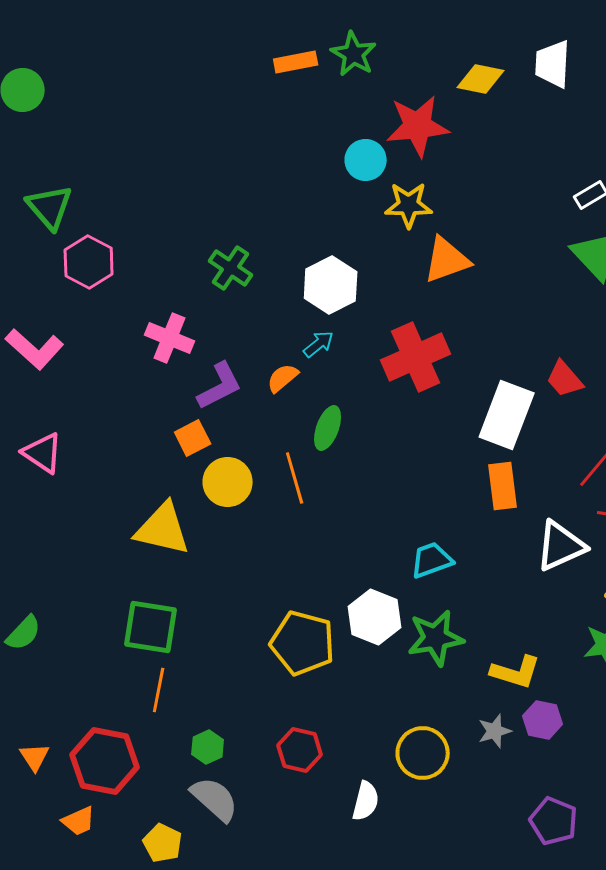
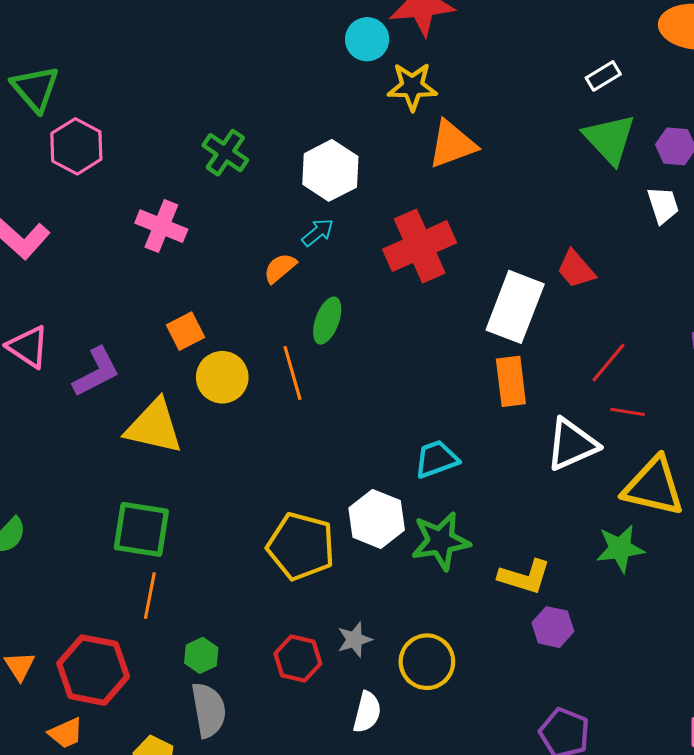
purple L-shape: (220, 386) -> (96, 372), moved
gray star: (495, 731) -> (354, 640), moved
gray semicircle: (215, 799) -> (209, 710), turned 38

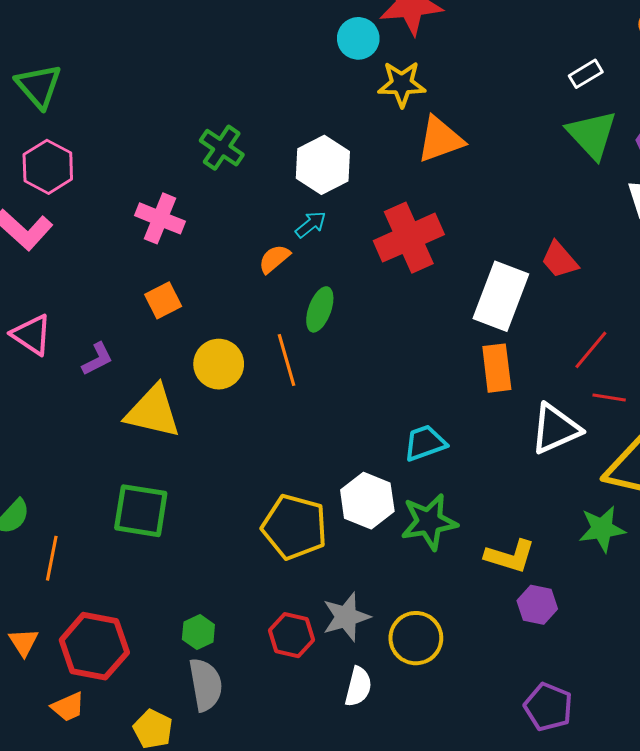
pink hexagon: (76, 146) -> (48, 167), moved
orange square: (185, 331) -> (163, 300), moved
purple L-shape: (96, 372) -> (97, 359), size x0.7
orange line: (150, 596) -> (52, 558), moved
gray star: (354, 640) -> (346, 617), size x1.4

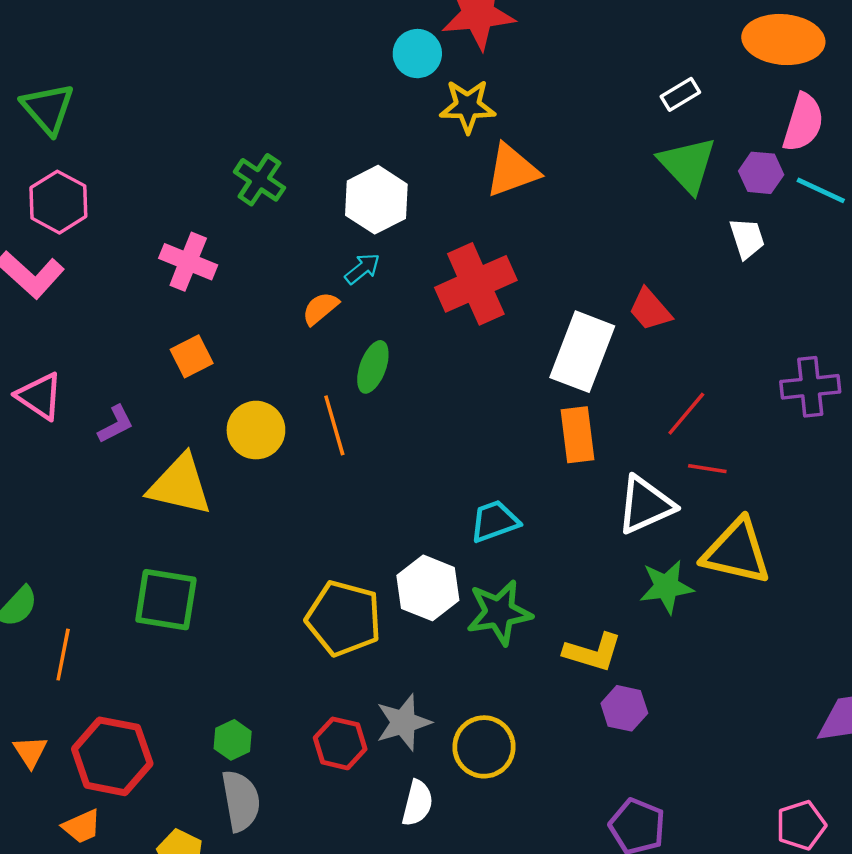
green star: (602, 529) -> (666, 587), moved

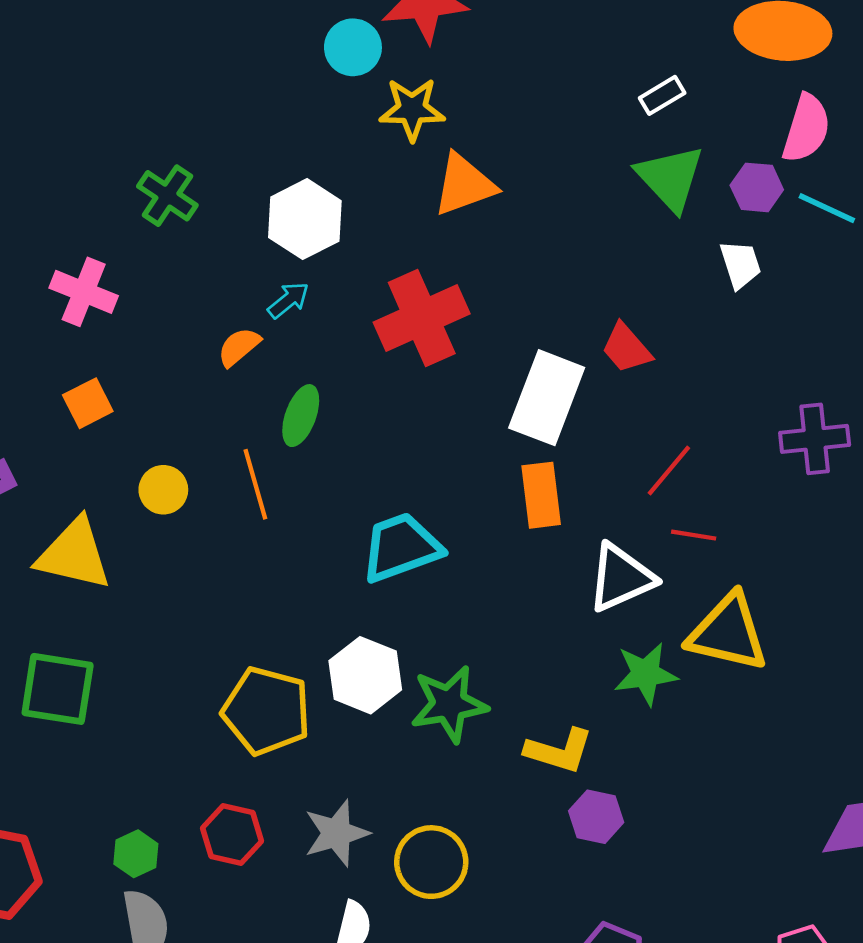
yellow circle: (256, 430) -> (163, 490), size x0.7
cyan trapezoid: (495, 521) -> (401, 547), moved, size x1.4
red hexagon: (340, 743) -> (232, 835), moved

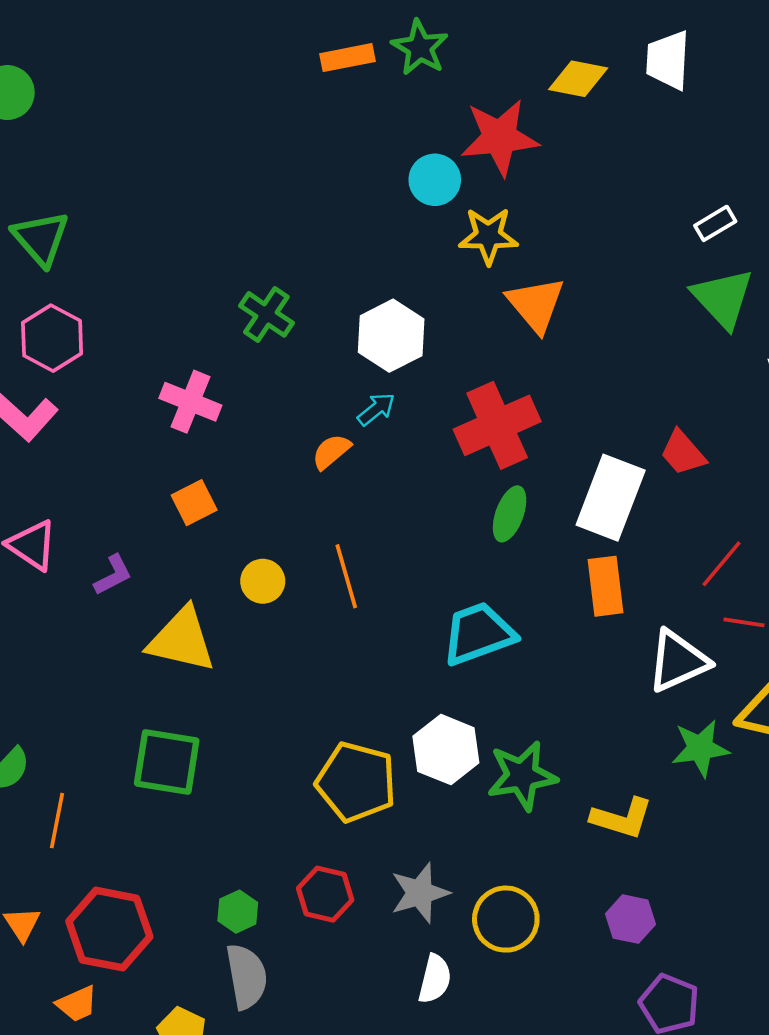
orange triangle: (464, 185) -> (536, 304), turned -50
green ellipse: (301, 416) -> (510, 514), moved
purple hexagon: (596, 817) -> (630, 919), moved

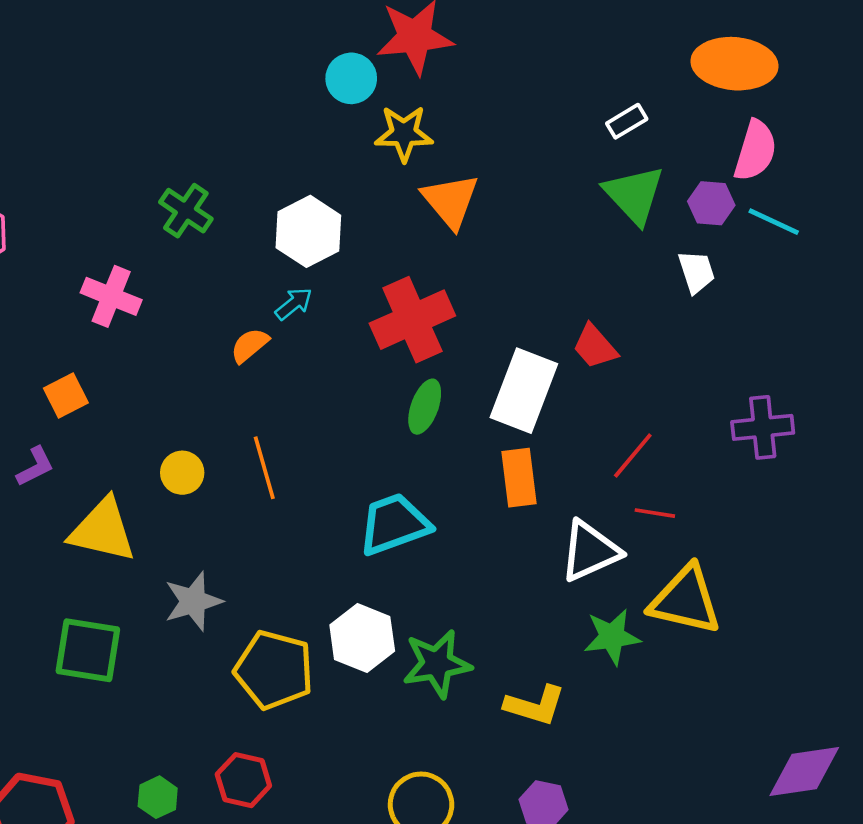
orange square: (194, 503) -> (66, 396), moved
gray star: (420, 893) -> (193, 601), moved

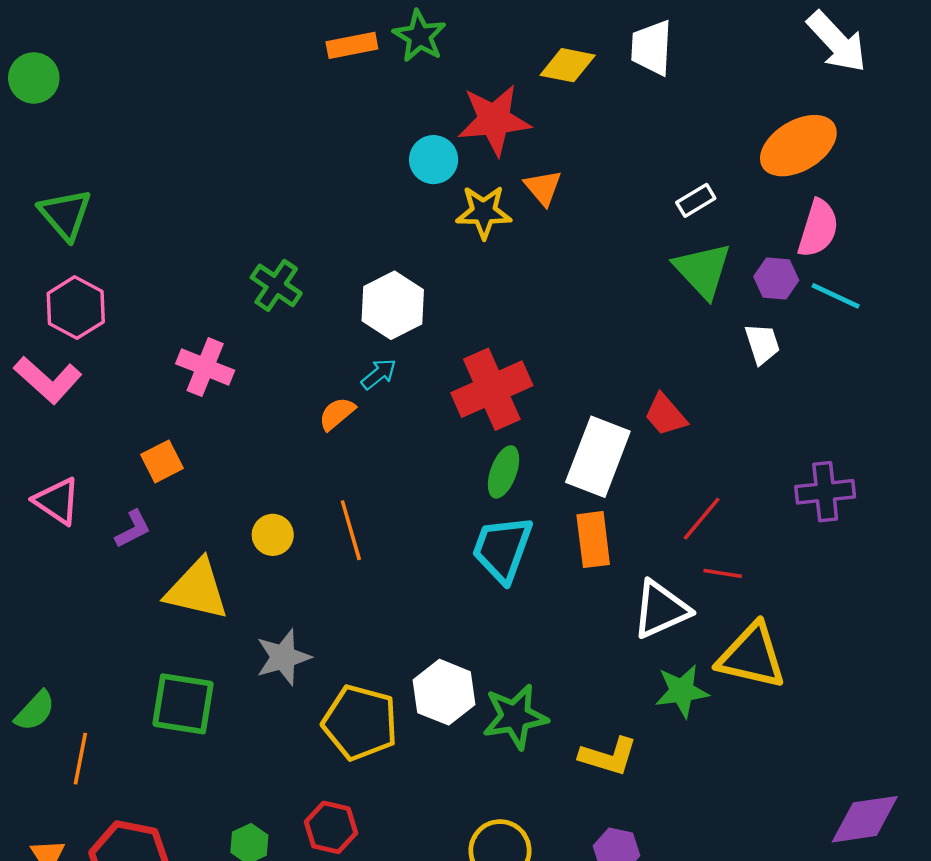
orange ellipse: (735, 64) -> (798, 146), turned -36
orange triangle: (450, 201) -> (543, 188), moved, size x0.7
cyan trapezoid: (394, 524) -> (502, 549), moved, turned -50

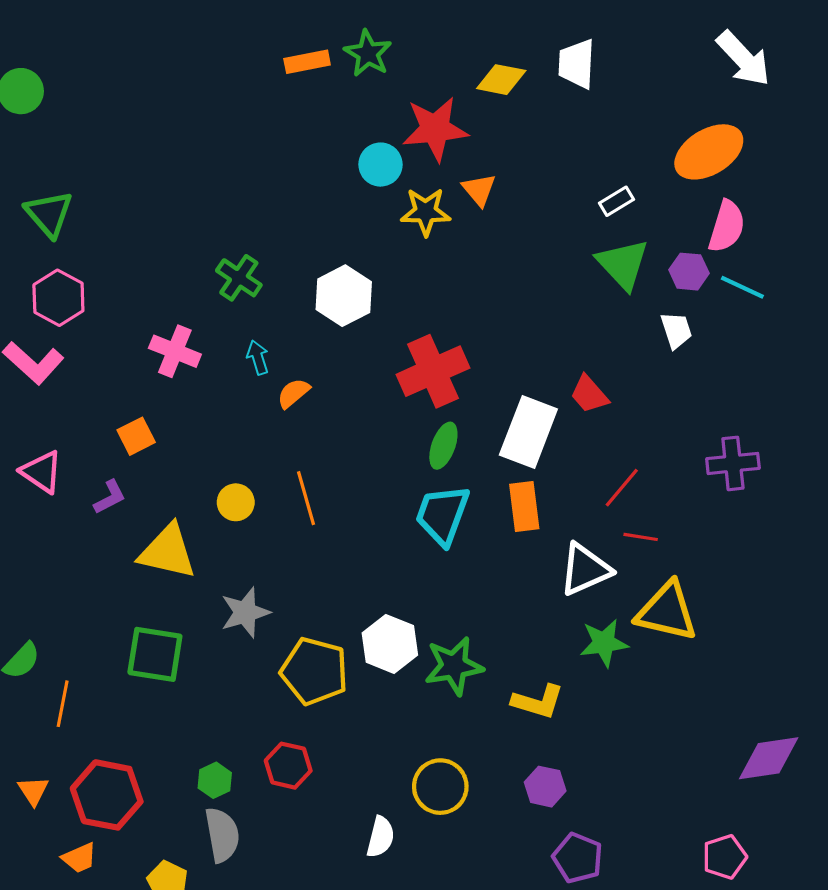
cyan arrow: (379, 374) -> (258, 358), moved, turned -68

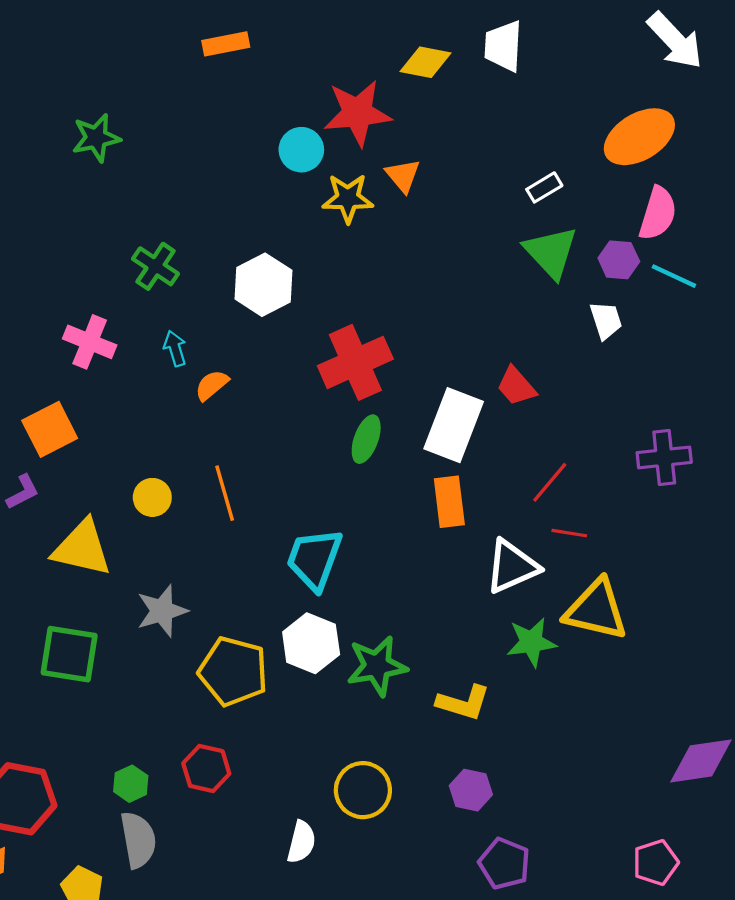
green star: (368, 53) -> (96, 138), moved, turned 30
orange square: (136, 436) -> (50, 429), size x1.4
cyan trapezoid: (442, 515) -> (314, 559), moved

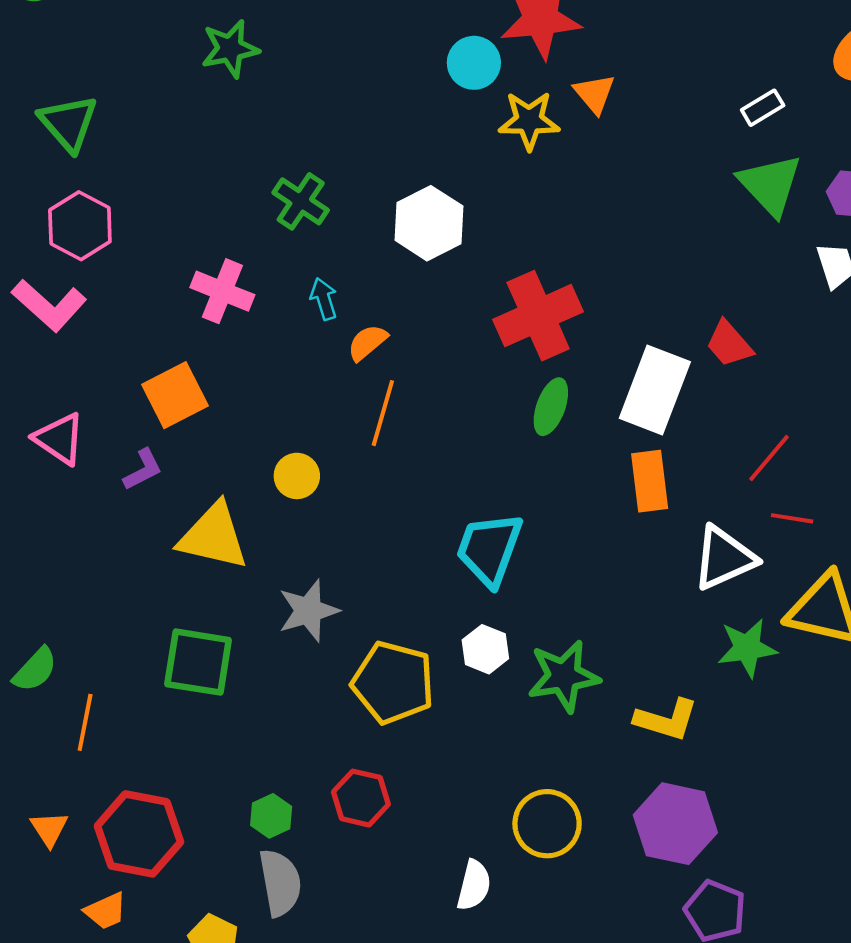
orange line: (225, 493) -> (383, 413), moved, turned 32
white hexagon: (311, 643) -> (485, 649), size x0.7
purple hexagon: (471, 790) -> (675, 824), size x1.6

